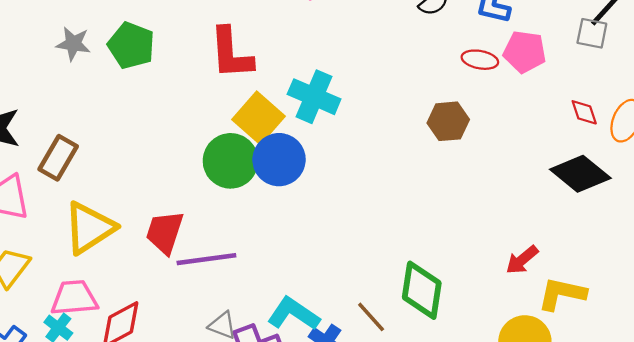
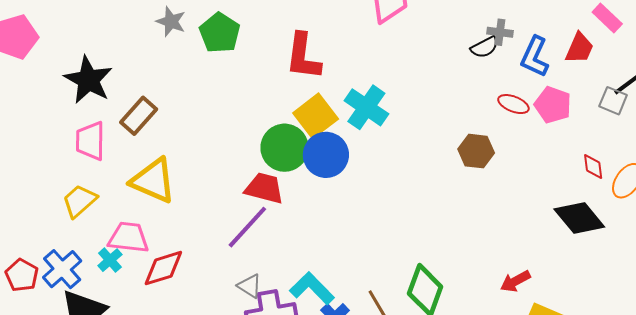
yellow triangle: (89, 228) -> (153, 181), turned 45
red trapezoid: (165, 232) -> (264, 188), moved, turned 75
purple line: (206, 259) -> (247, 227), turned -51

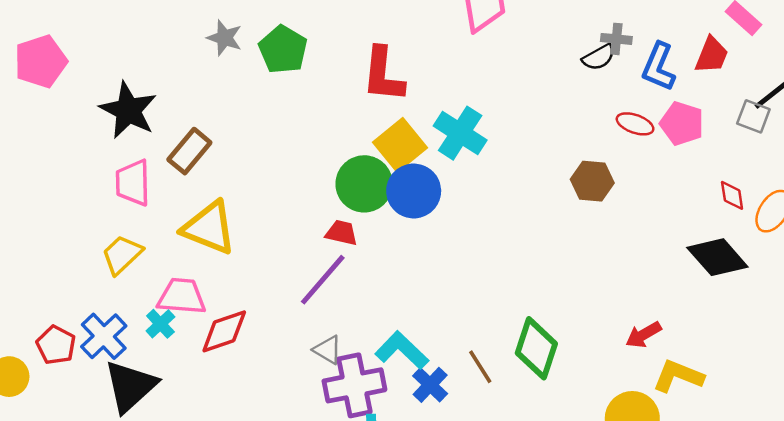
red trapezoid: (264, 188) -> (342, 233), size x0.7

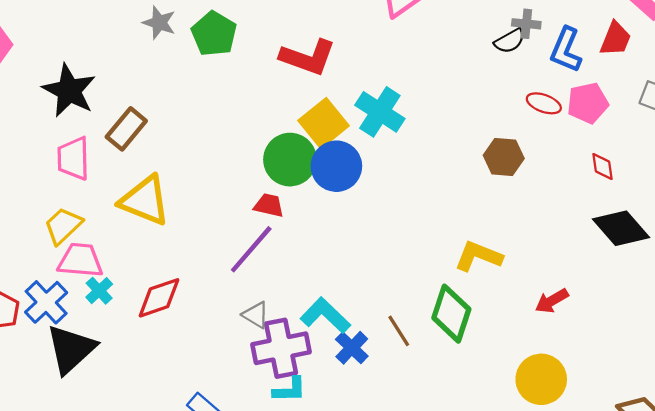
red L-shape: (383, 75) -> (308, 57), turned -76
pink pentagon: (682, 123) -> (588, 103), turned -30
red diamond: (732, 195) -> (603, 167), moved
pink trapezoid: (182, 296) -> (80, 260), moved
yellow L-shape: (678, 376) -> (478, 256), moved

